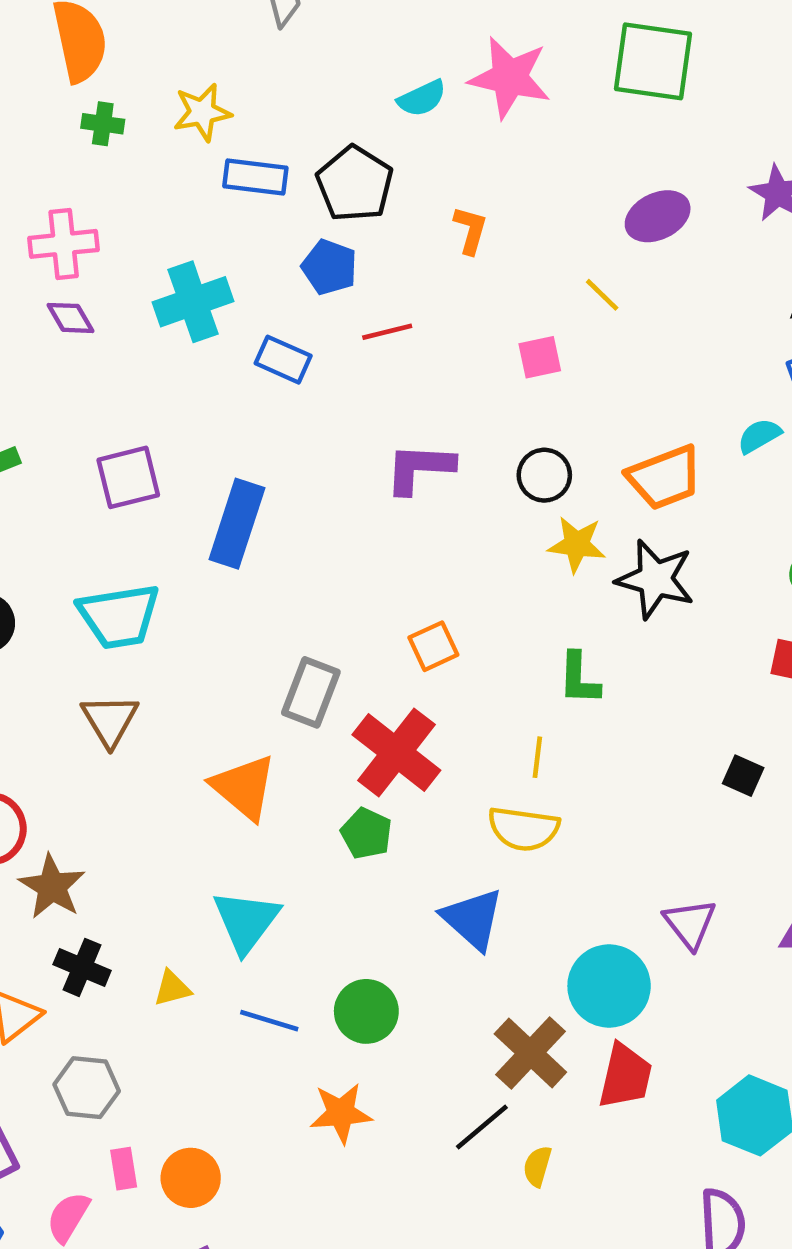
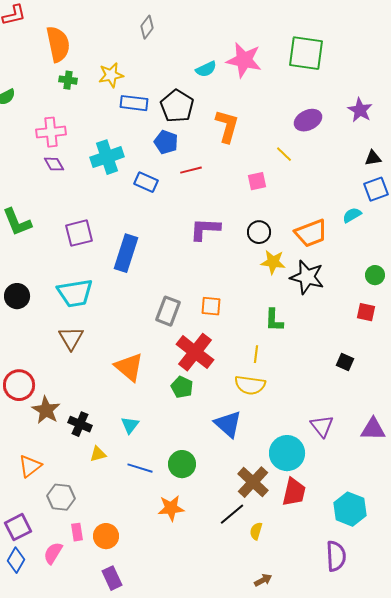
orange L-shape: (470, 230) -> (227, 126), size x1.6
orange square: (433, 646) -> (211, 306), turned 30
gray rectangle: (311, 692) -> (168, 311), moved
cyan triangle: (246, 921) -> (130, 425), size x0.6
black cross: (82, 967) -> (80, 424), moved

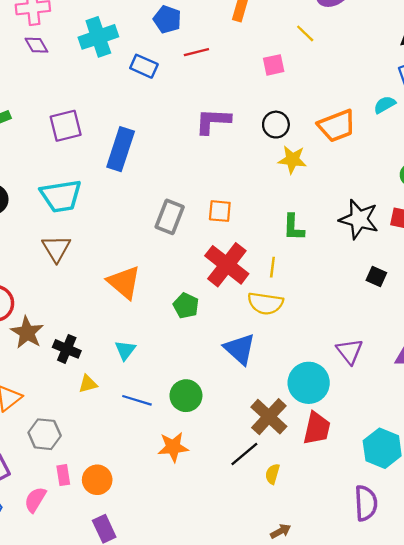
black star: (307, 277) -> (359, 219), moved
red cross: (195, 352) -> (227, 265), moved

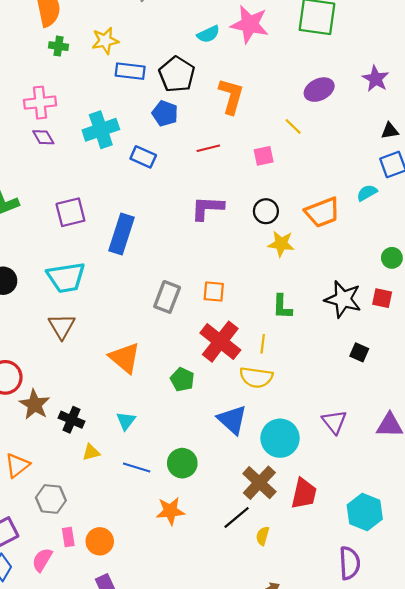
red line: (196, 52) -> (208, 148), moved
cyan circle: (309, 383) -> (280, 438), moved

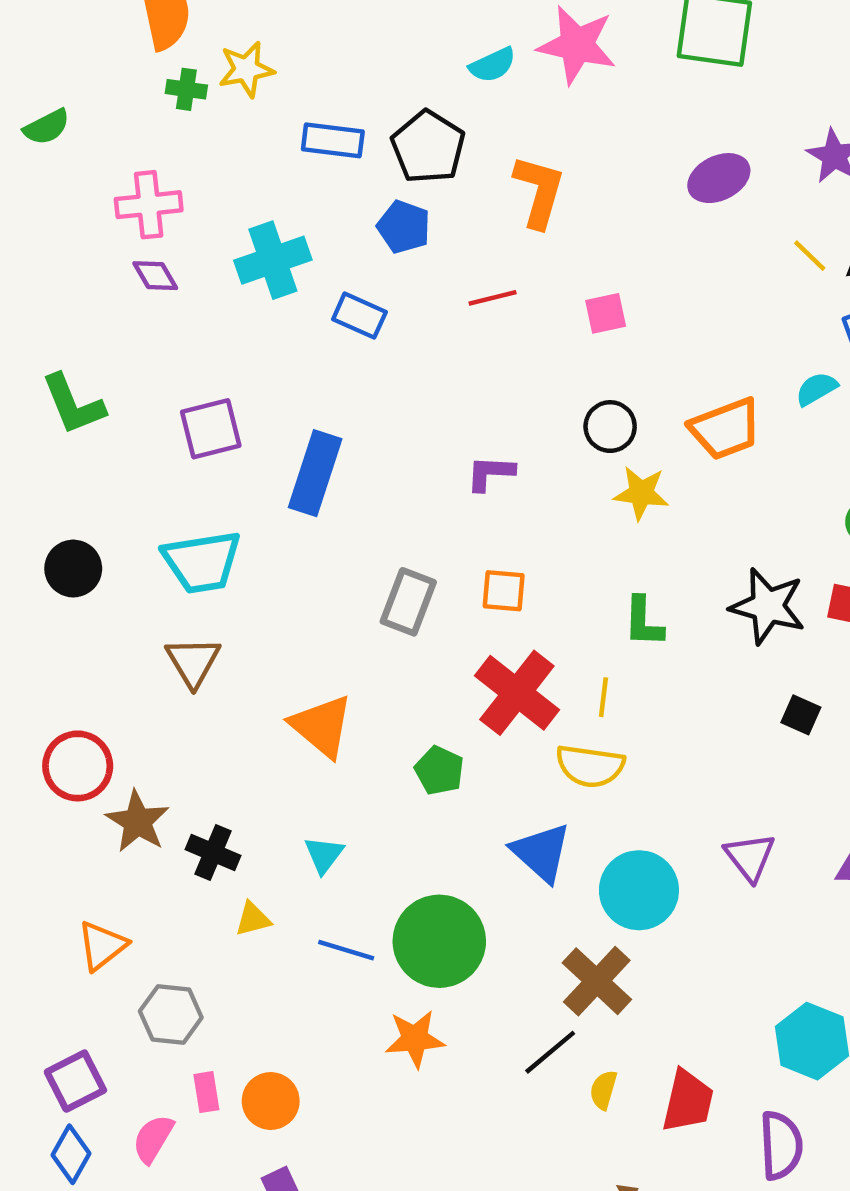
yellow star: (105, 41) -> (246, 69), moved
yellow line: (293, 126) -> (810, 256), moved
purple L-shape: (207, 208) -> (490, 473), moved, size x0.7
green circle: (182, 463) -> (439, 941), size x1.5
red trapezoid: (304, 494) -> (688, 1101), moved

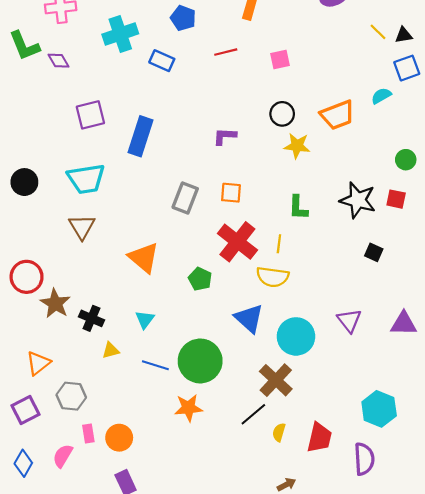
purple diamond: (155, 276) -> (58, 61), moved
green L-shape: (73, 404) -> (24, 46), moved
purple square: (75, 1081) -> (25, 410), moved

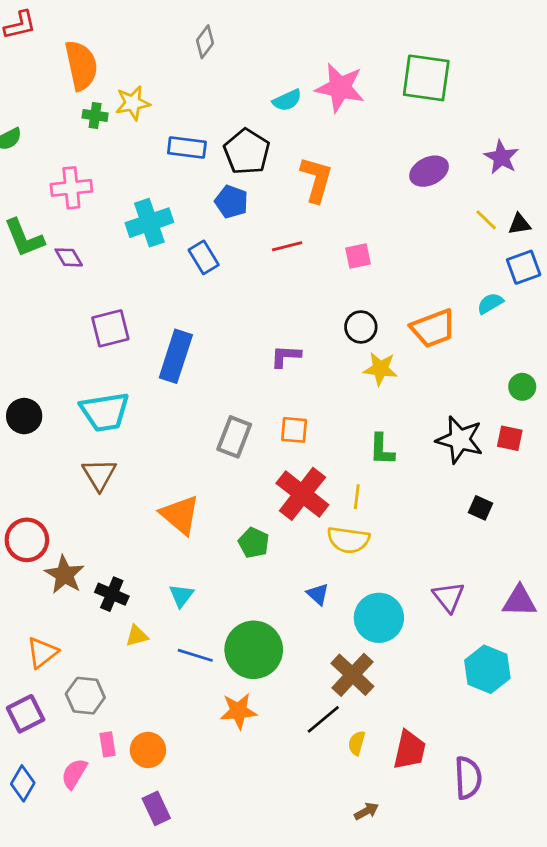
blue rectangle: (162, 61) -> (204, 257), turned 35
blue triangle: (249, 318) -> (318, 594), size x0.6
cyan hexagon: (379, 409) -> (487, 669), moved

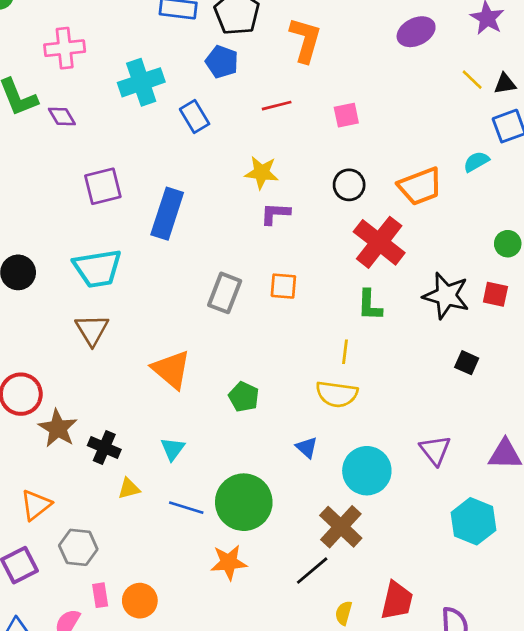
yellow star: (380, 369) -> (262, 173), moved
red cross: (302, 494) -> (379, 242), moved
yellow semicircle: (357, 743) -> (344, 613), moved

